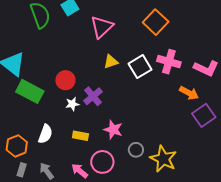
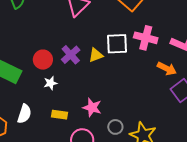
yellow triangle: (111, 62) -> (96, 55), moved
white square: (140, 67) -> (117, 44), turned 30
purple cross: (93, 96) -> (71, 55), moved

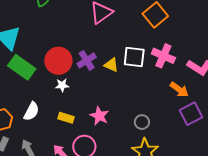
yellow triangle: (96, 55) -> (111, 65), turned 35
red circle: (43, 60) -> (58, 61), size x1.4
gray circle: (115, 127) -> (142, 122), moved

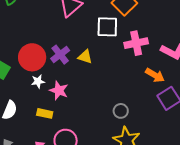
pink cross: (163, 56) -> (136, 43), turned -30
white square: (134, 57) -> (107, 27), moved
pink star: (99, 116) -> (59, 91), moved

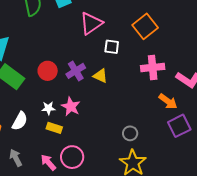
white square: (107, 27) -> (112, 47), moved, size x0.7
red circle: (32, 57) -> (48, 71), size x0.7
white star: (38, 81) -> (48, 108), moved

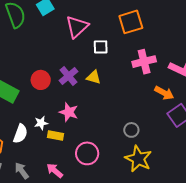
orange square: (145, 26) -> (131, 22), turned 30
white star: (48, 108) -> (41, 123), moved
pink circle: (72, 157) -> (87, 153), moved

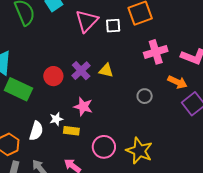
white square: (101, 47) -> (113, 26), moved
gray circle: (131, 130) -> (145, 96), moved
yellow star: (138, 159) -> (139, 151), moved

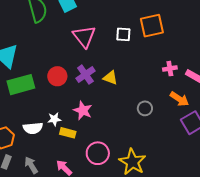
pink triangle: (87, 21) -> (84, 36), moved, turned -30
pink cross: (156, 52) -> (170, 69), moved, size x0.6
green rectangle: (18, 89) -> (21, 85), turned -48
white semicircle: (36, 131) -> (33, 128), turned 60

